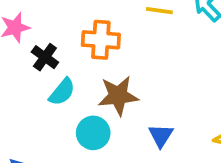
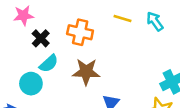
cyan circle: (93, 133) -> (31, 84), moved

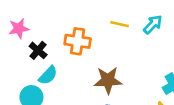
cyan arrow: (155, 21) -> (153, 24), turned 84
brown star: (86, 72) -> (108, 80), moved

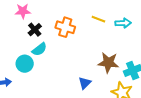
cyan arrow: (153, 24) -> (123, 23), turned 35
brown star: (108, 80) -> (108, 63), moved

